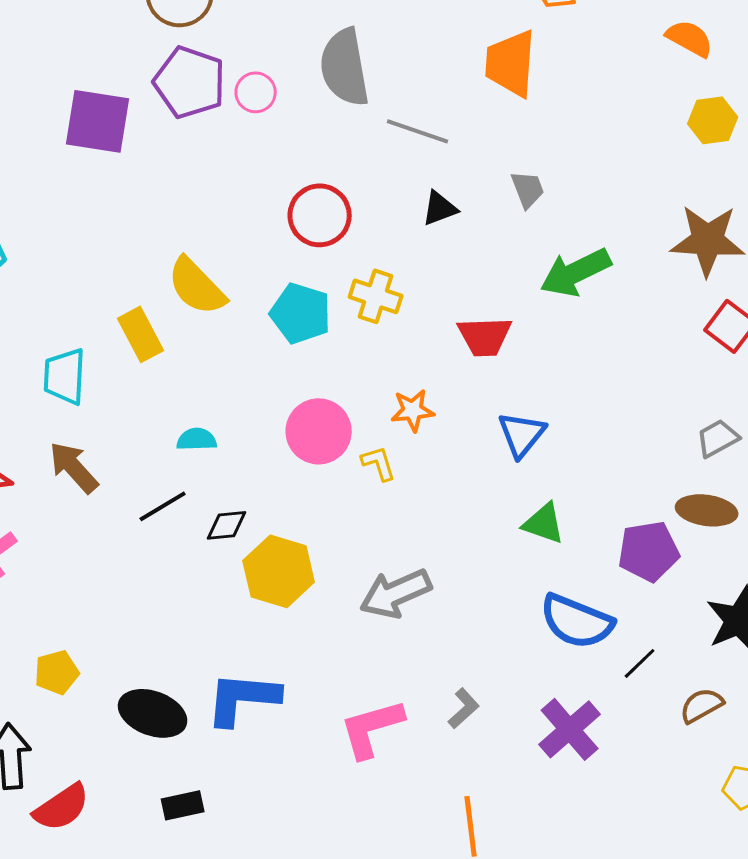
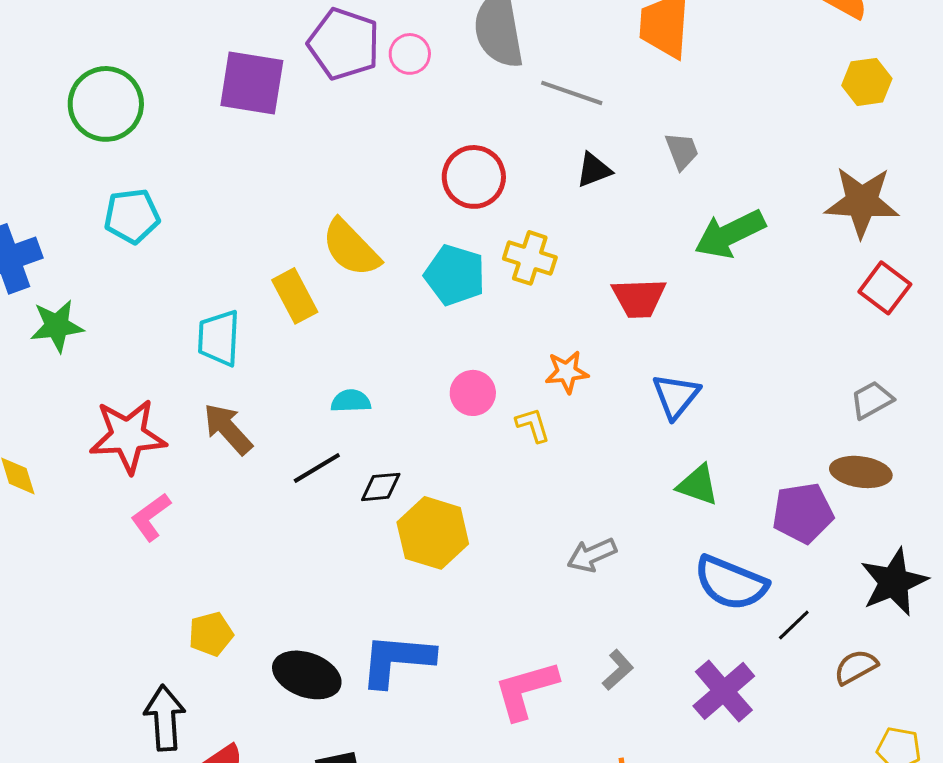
pink circle: (319, 431) -> (473, 393), size x0.7
gray arrow: (396, 593) -> (592, 555), moved, size x0.7

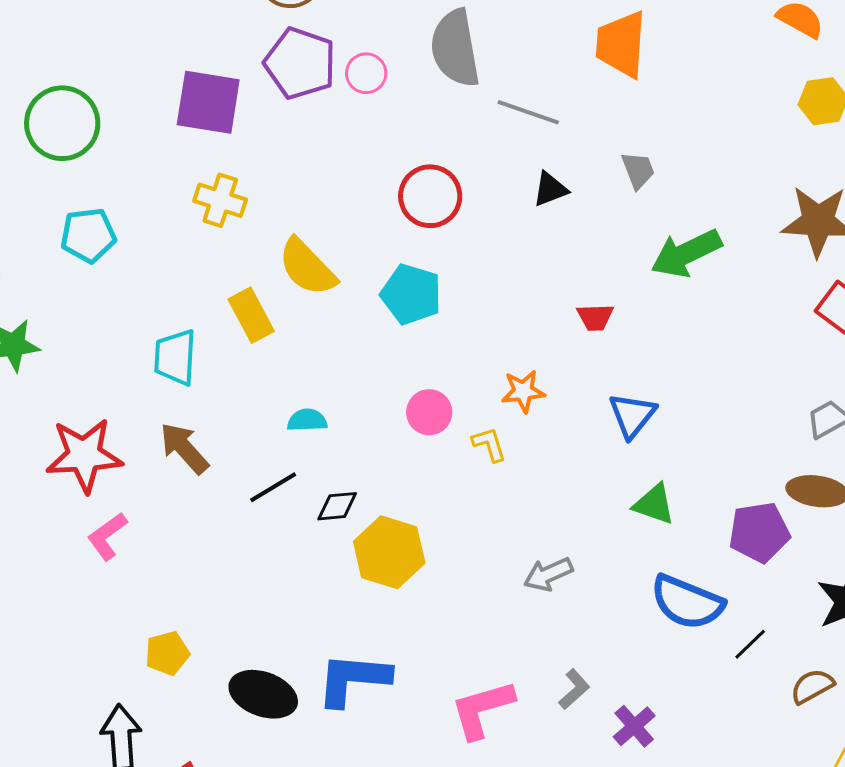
yellow cross: (530, 258) -> (220, 200), moved
red trapezoid: (639, 298) -> (595, 317), size x0.7
purple cross: (724, 691) -> (634, 726), moved, size x0.7

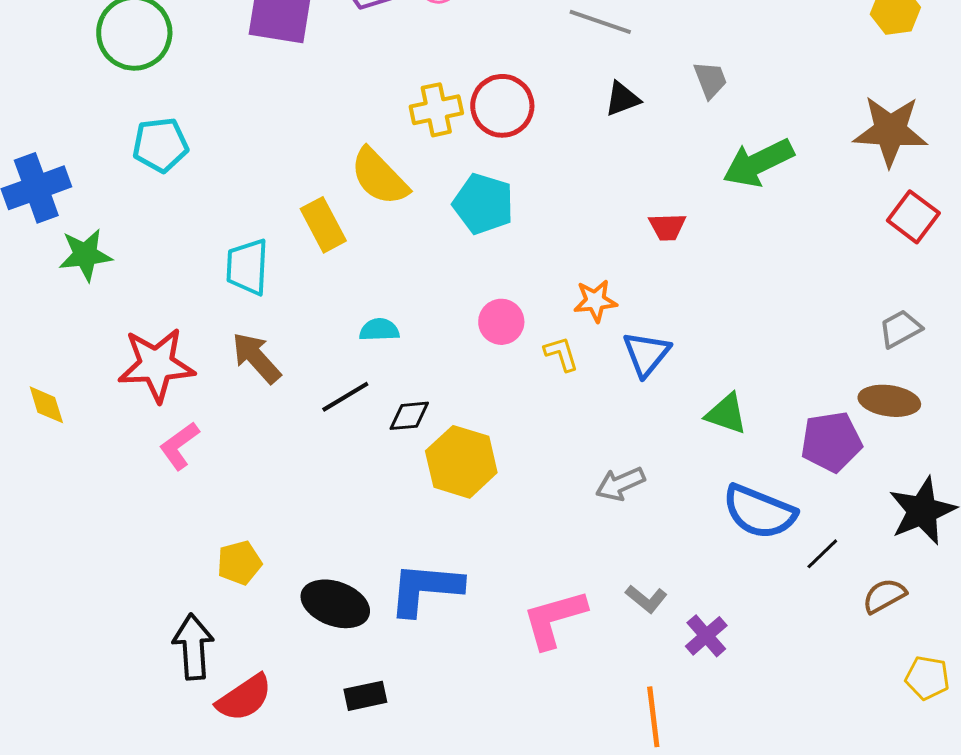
yellow cross: (220, 200) -> (436, 110), moved, turned -30
blue triangle: (632, 415) -> (646, 354), moved
gray L-shape: (574, 689) -> (646, 599), turned 81

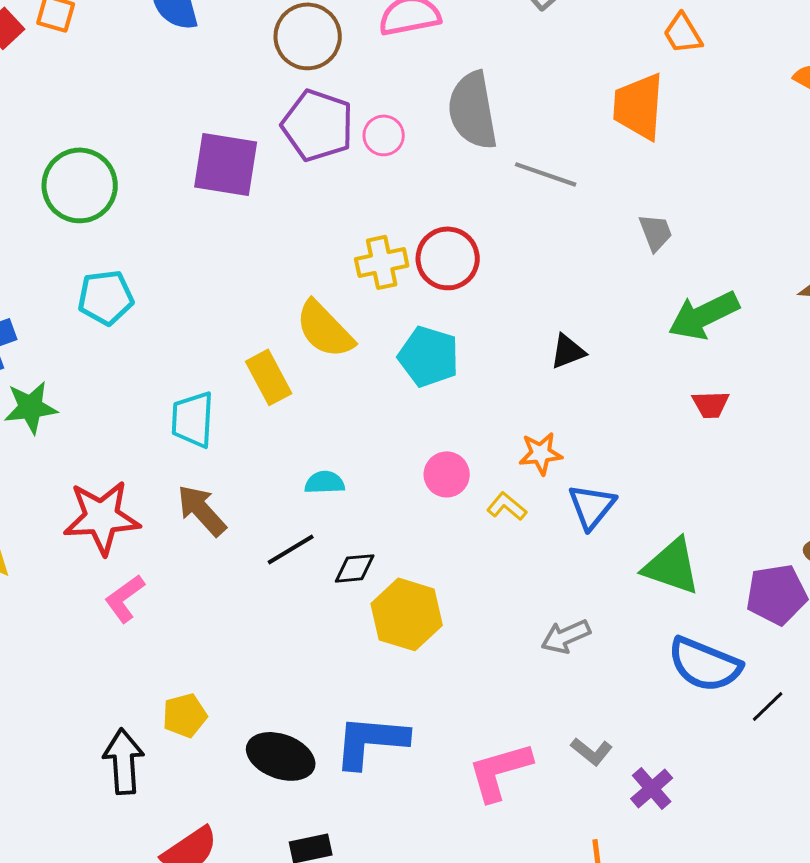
black triangle: (622, 99) -> (568, 351), moved
red trapezoid: (667, 227) -> (711, 404), moved
yellow L-shape: (561, 354) -> (507, 506), turned -33
green triangle: (726, 414) -> (672, 566), size x1.4
black arrow: (193, 647) -> (124, 761), moved

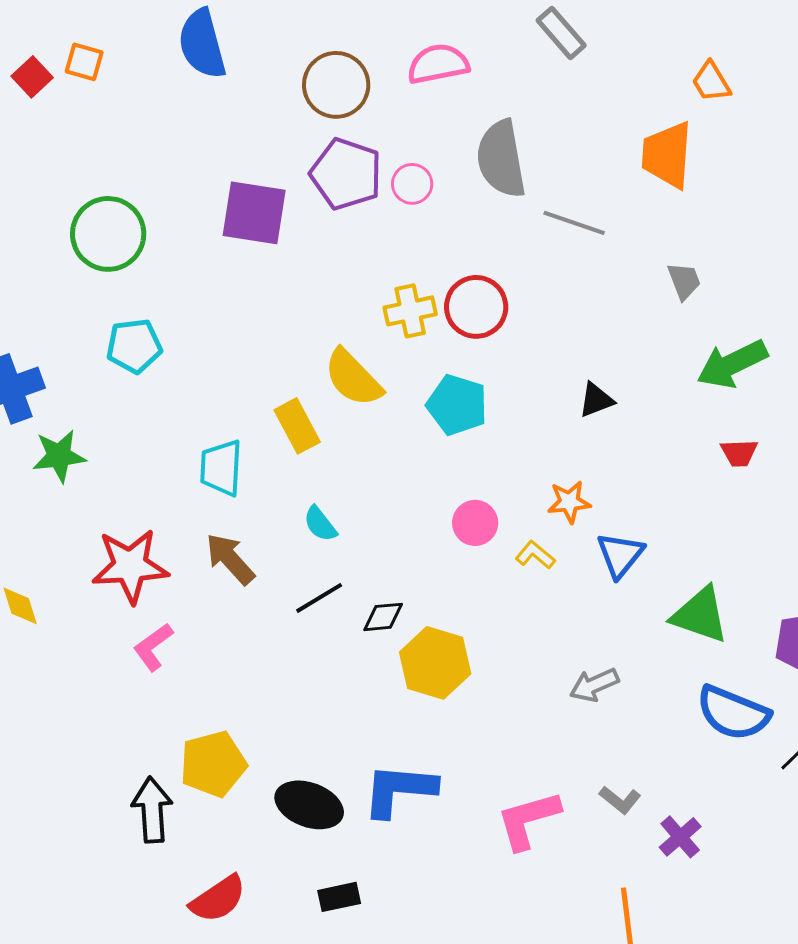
cyan semicircle: (325, 482) -> (320, 524), moved, turned -126
yellow pentagon: (185, 715) -> (213, 764), size x1.5

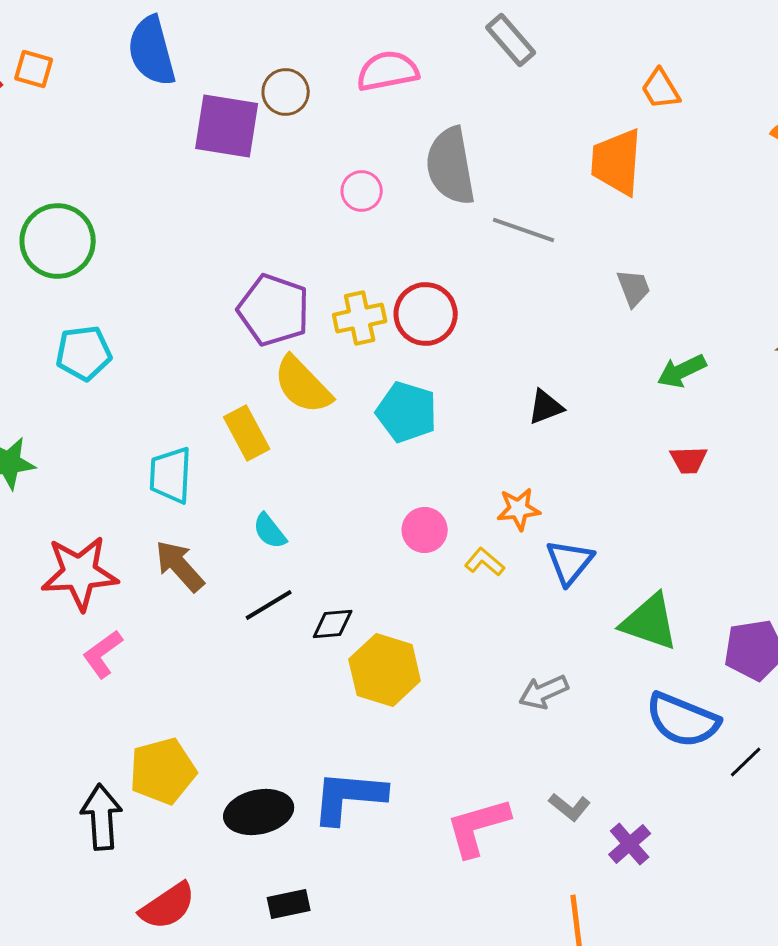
brown circle: (336, 85) -> (286, 92), size x0.7
purple pentagon: (346, 174) -> (274, 310), moved
purple square: (254, 213) -> (227, 126), moved
green arrow: (732, 364) -> (682, 371), size x0.7
black ellipse: (309, 805) -> (259, 812), turned -32

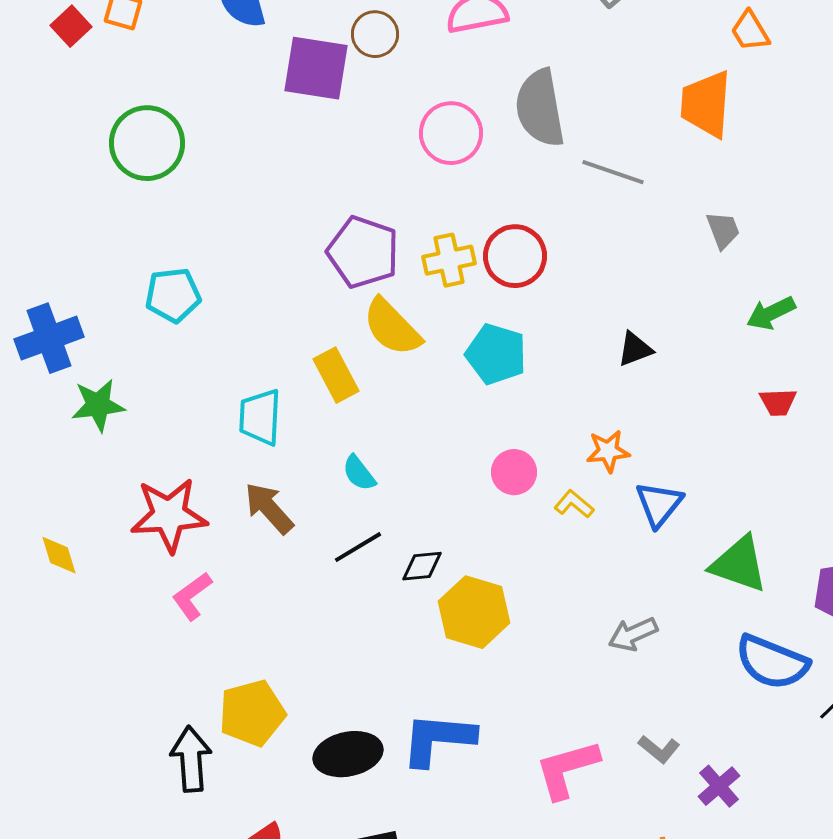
pink circle: (362, 191) -> (451, 133), size x1.5
green circle: (58, 241) -> (147, 143), moved

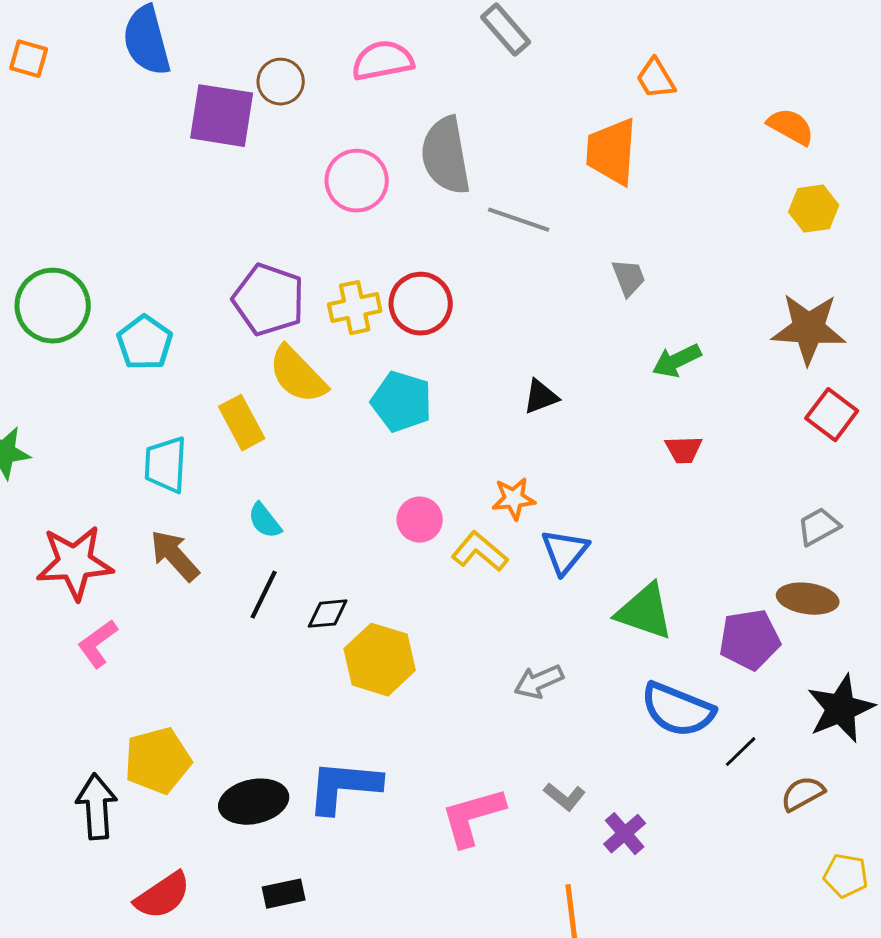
green circle: (147, 143) -> (53, 306), moved
cyan pentagon: (173, 295) -> (145, 343), moved, turned -30
yellow L-shape: (574, 504) -> (480, 552), size x1.4
black line: (358, 547) -> (264, 595), turned -33

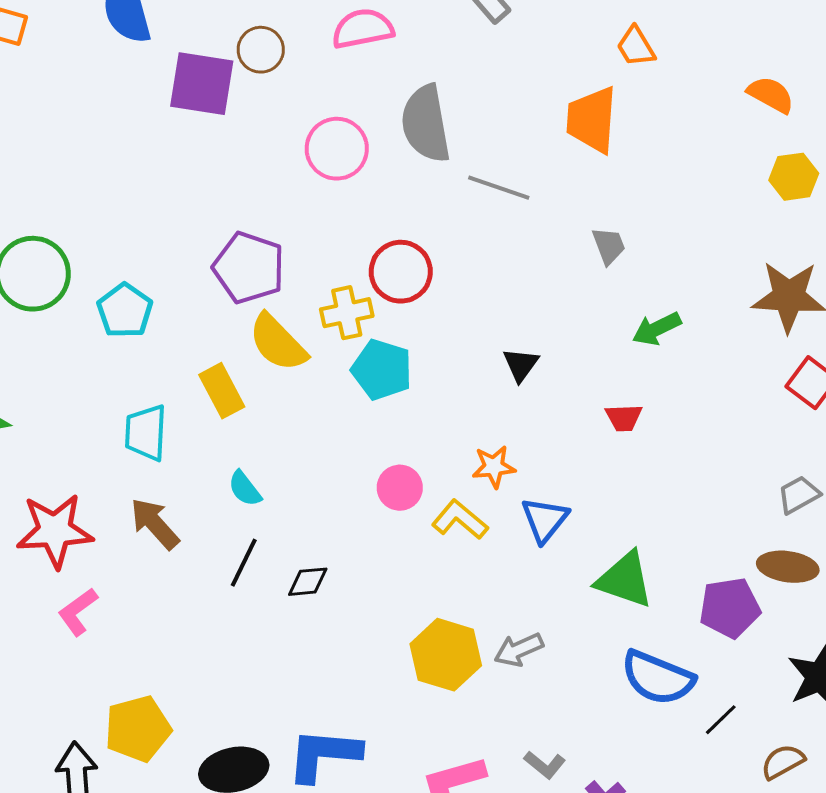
yellow cross: (355, 308) -> (347, 313), moved
black triangle: (541, 397) -> (521, 365), turned -33
red trapezoid: (684, 450) -> (624, 418), moved
yellow hexagon: (380, 660) -> (446, 655), moved

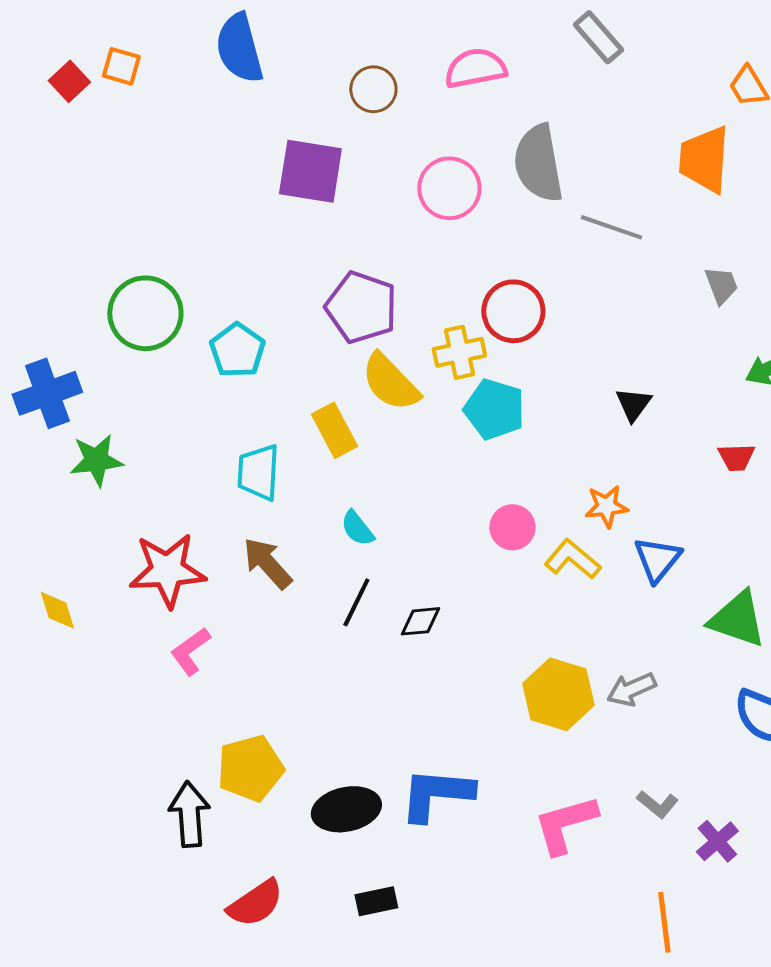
purple square: (202, 84) -> (310, 171), moved

